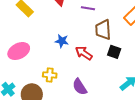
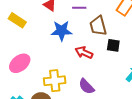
blue star: (62, 41) -> (62, 31), moved, size x1.5
yellow cross: (50, 75) -> (55, 81), size x1.5

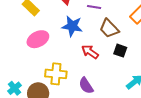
brown trapezoid: (98, 26) -> (109, 28), turned -40
pink ellipse: (20, 63) -> (38, 39), moved

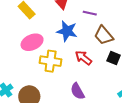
yellow cross: (56, 74) -> (51, 61), moved

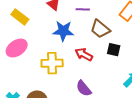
pink ellipse: (32, 42) -> (17, 48), moved

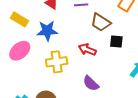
blue star: (63, 31) -> (47, 31), moved

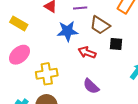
blue star: (47, 31) -> (67, 31), moved
yellow cross: (57, 62) -> (47, 74), moved

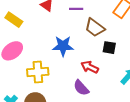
blue star: (67, 31) -> (63, 46), moved
red arrow: (87, 52) -> (90, 67), moved

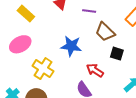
yellow cross: (38, 72) -> (43, 69), turned 30

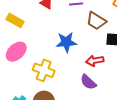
red arrow: (95, 70) -> (95, 61), turned -30

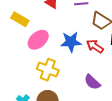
pink ellipse: (16, 52) -> (38, 40), moved
red arrow: (95, 61) -> (95, 46), moved, turned 42

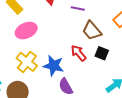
blue star: (71, 42) -> (54, 66), moved

